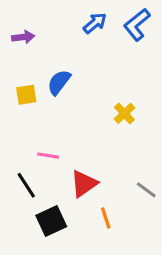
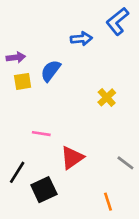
blue arrow: (95, 23) -> (81, 39), moved, turned 35
purple arrow: (23, 37) -> (16, 57), moved
black line: (26, 185) -> (17, 172), moved, turned 65
orange line: (106, 218) -> (108, 202), moved

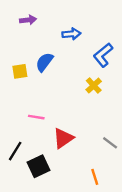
blue L-shape: (117, 21) -> (103, 55), moved
purple arrow: (16, 57) -> (28, 20), moved

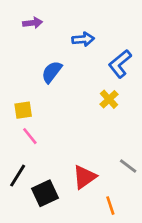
yellow square: (20, 71) -> (23, 110), moved
pink line: (36, 117) -> (30, 136), moved, turned 42
red triangle: (63, 138) -> (84, 177), moved

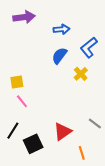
purple arrow: (33, 23) -> (24, 17), size x1.5
blue semicircle: (52, 72) -> (59, 56), moved

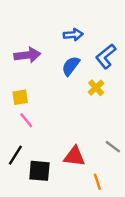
purple arrow: (24, 17) -> (27, 55), moved
red triangle: (62, 132) -> (74, 156), turned 42
black square: (33, 144) -> (39, 171), turned 30

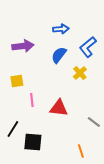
pink line: (26, 120) -> (32, 100), moved, turned 32
red triangle: (74, 156) -> (59, 108), moved

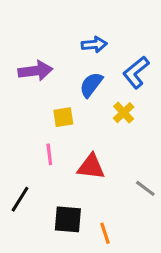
yellow square: (17, 81) -> (63, 117), moved
black square: (33, 142) -> (68, 219), moved
orange line: (81, 151) -> (105, 233), moved

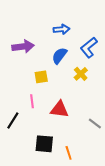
black line: (20, 199) -> (13, 120), moved

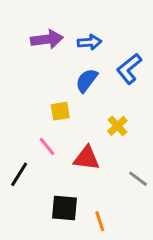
purple arrow: (23, 47) -> (47, 39), moved
yellow cross: (81, 74) -> (117, 126), moved
pink line: (32, 101) -> (47, 146), turned -32

